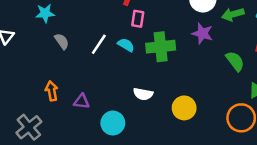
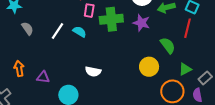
green cross: (161, 47) -> (111, 19), moved
yellow circle: (184, 108) -> (149, 67), moved

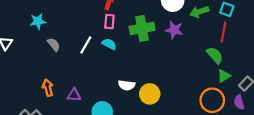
pink rectangle: (89, 11) -> (109, 22), moved
green semicircle: (168, 45) -> (215, 55), moved
yellow circle: (149, 67) -> (150, 94), moved

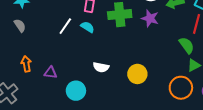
gray semicircle: (54, 44) -> (20, 26), moved
yellow circle: (150, 94) -> (137, 74), moved

